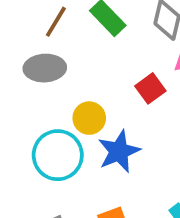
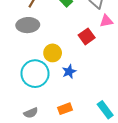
blue star: (119, 151) -> (69, 72), size x0.6

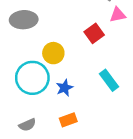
blue star: (69, 72) -> (64, 88), moved
cyan rectangle: (105, 110) -> (109, 80), moved

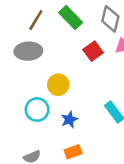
red square: (94, 33) -> (93, 51), moved
cyan circle: (32, 78) -> (37, 110), size x0.7

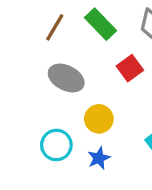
gray ellipse: (28, 51) -> (66, 78), moved, turned 30
yellow circle: (58, 85) -> (99, 119), moved

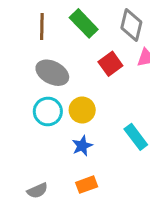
brown line: (55, 27) -> (42, 26), turned -30
cyan circle: (56, 145) -> (48, 111), moved

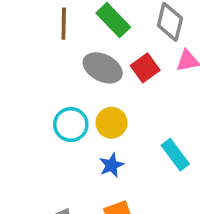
gray ellipse: (52, 73) -> (103, 68), moved

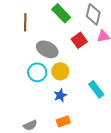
brown line: (64, 24) -> (25, 22), moved
gray ellipse: (103, 68) -> (47, 49), moved

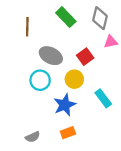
red square: (79, 40) -> (85, 57), moved
yellow circle: (60, 71) -> (74, 79), moved
blue star: (60, 95) -> (65, 105), size x1.5

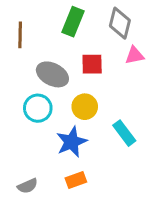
green rectangle: (66, 17) -> (73, 22), turned 66
red square: (85, 57) -> (92, 64), moved, turned 35

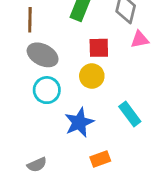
gray ellipse: (52, 74) -> (43, 55), moved
yellow circle: (85, 107) -> (92, 76), moved
orange rectangle: (76, 180) -> (100, 159), moved

